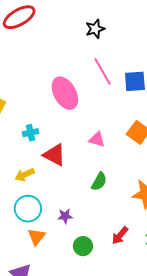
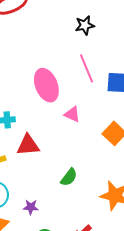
pink triangle: (97, 140) -> (72, 114), moved
red triangle: (54, 155) -> (28, 145), turned -40

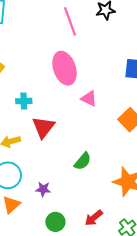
pink line: (86, 68) -> (70, 21), moved
red triangle: (28, 145) -> (43, 127), turned -50

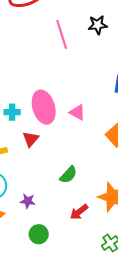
pink ellipse: (65, 68) -> (44, 107), moved
red triangle: (43, 127) -> (31, 139), size x0.7
red arrow: (94, 218) -> (79, 212), moved

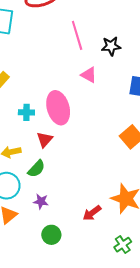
black star: (98, 25) -> (111, 46), moved
pink triangle: (77, 112) -> (89, 75), moved
green semicircle: (68, 175) -> (36, 169), moved

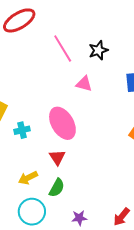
cyan cross: (26, 112) -> (22, 130), moved
purple star: (41, 201) -> (79, 218), moved

